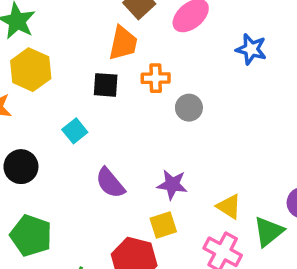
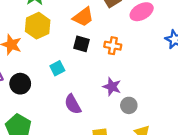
orange trapezoid: (123, 43) -> (83, 17), moved, turned 30
gray circle: (189, 108) -> (129, 105), moved
purple star: (172, 185) -> (112, 87), moved

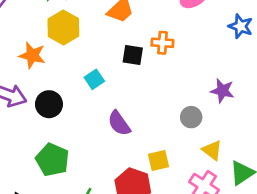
black square: (82, 44) -> (133, 55), moved
purple star: (112, 87) -> (222, 91), moved

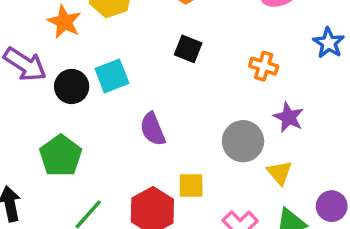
orange cross: (162, 43) -> (264, 66), moved
cyan square: (94, 79) -> (112, 76), moved, size x1.4
gray circle: (191, 117) -> (243, 141), size x1.5
yellow triangle: (212, 150) -> (280, 173), moved

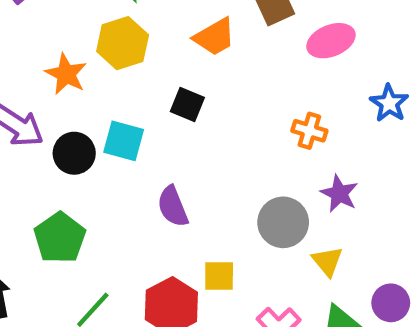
black square: (188, 49) -> (187, 105), moved
cyan square: (112, 76) -> (124, 141), turned 36

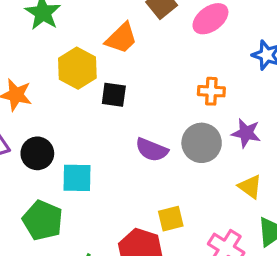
yellow hexagon: (123, 43) -> (77, 68), moved
cyan square: (124, 141) -> (77, 178), moved
purple semicircle: (173, 206) -> (152, 150), moved, turned -32
gray circle: (283, 222) -> (202, 143), moved

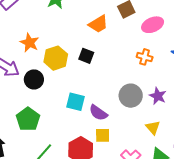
yellow hexagon: (77, 68) -> (56, 58), moved
orange cross: (211, 91) -> (145, 57), moved
purple semicircle: (152, 150) -> (98, 113), moved
cyan square: (77, 178) -> (75, 102), moved

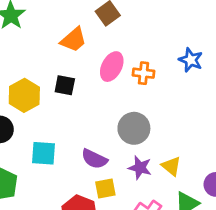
pink ellipse: (153, 25) -> (112, 67), moved, turned -30
purple star: (158, 96) -> (140, 168), moved
cyan square: (75, 102) -> (44, 153), moved

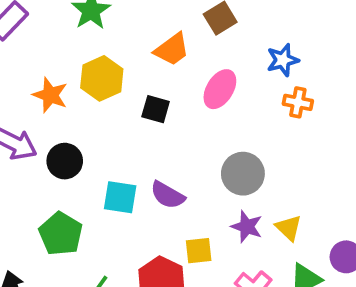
blue star: (191, 60) -> (283, 60), moved, turned 30
orange cross: (143, 73) -> (298, 102), moved
yellow hexagon: (24, 95) -> (102, 78), moved
purple semicircle: (94, 159) -> (168, 195), moved

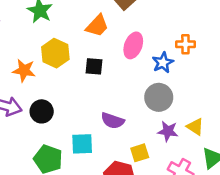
blue star: (283, 60) -> (163, 63), moved
cyan square: (120, 197) -> (82, 144), moved

